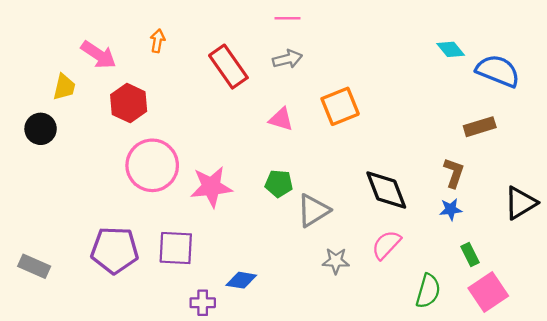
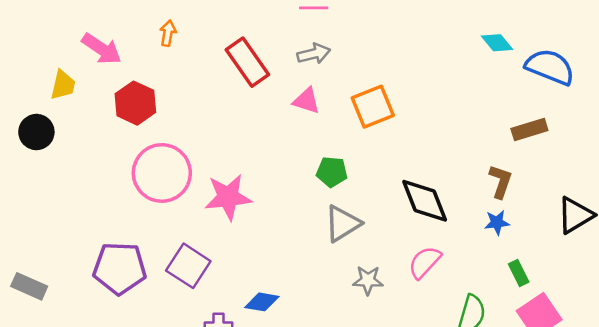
pink triangle: (281, 119) -> (306, 101), moved
green pentagon: (279, 184) -> (332, 172), moved
purple square: (176, 248) -> (188, 266), turned 30

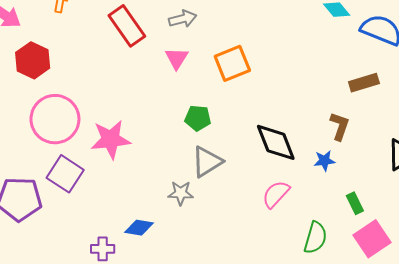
pink triangle: (306, 101) -> (177, 58), turned 45
blue star: (497, 222) -> (324, 161), moved
purple square: (188, 266) -> (65, 174), moved
gray star: (368, 280) -> (181, 193), moved

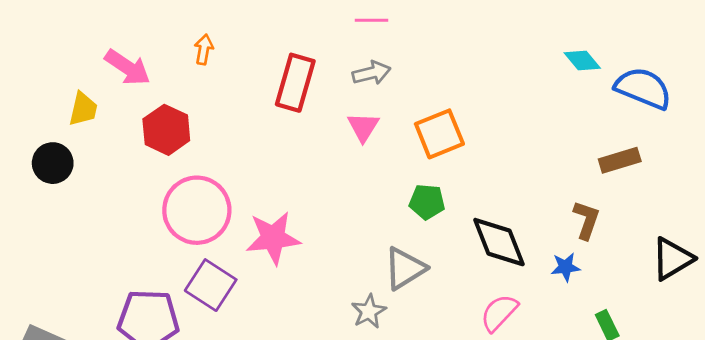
red rectangle: (127, 26) -> (295, 83), turned 51
green pentagon: (198, 118) -> (427, 202), moved
gray star: (181, 193) -> (369, 311), turned -30

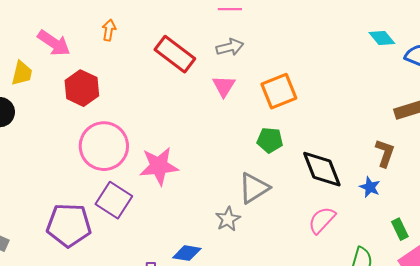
red rectangle: (295, 83) -> (175, 54), turned -69
blue star: (566, 267) -> (370, 187), turned 30

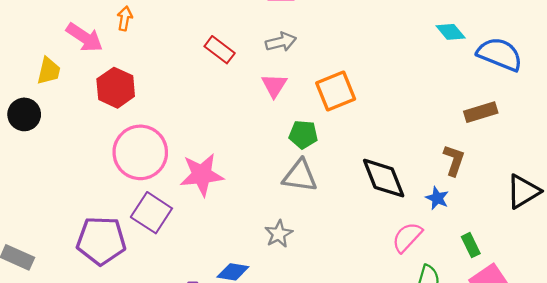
orange arrow: (109, 30) -> (125, 18), moved
red rectangle: (175, 54) -> (220, 50), size x0.7
green pentagon: (270, 140) -> (303, 135), moved
gray triangle: (254, 188) -> (300, 176), moved, turned 40
pink semicircle: (322, 220) -> (407, 237), moved

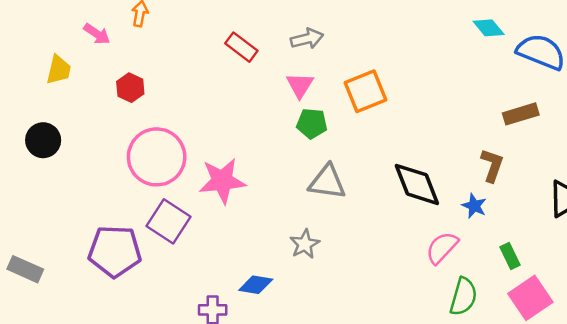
pink arrow: (84, 37) -> (97, 34), size x0.7
red hexagon: (116, 88) -> (130, 88), size x0.7
black circle: (24, 114) -> (43, 140), moved
green pentagon: (303, 135) -> (312, 123), moved

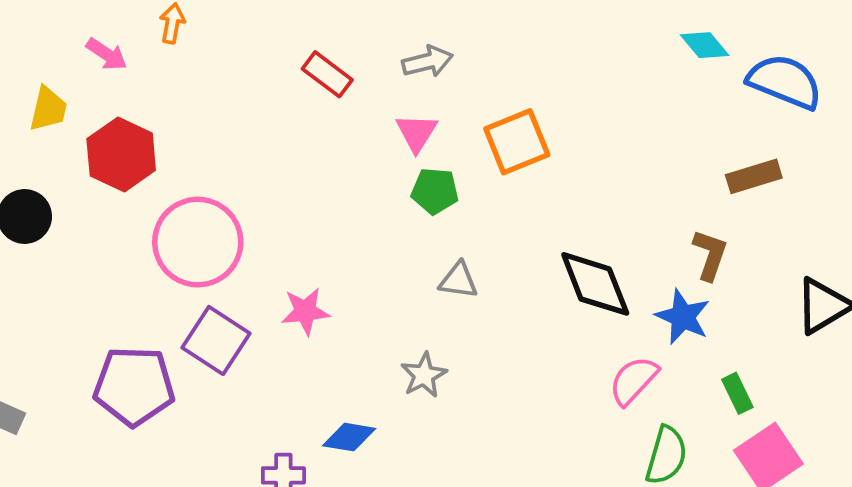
red hexagon: (130, 88) -> (121, 155), moved, size x1.6
pink star: (222, 181) -> (305, 311), moved, size x0.7
gray triangle: (327, 182) -> (458, 280), size x0.7
blue star: (474, 206) -> (683, 317), size x1.4

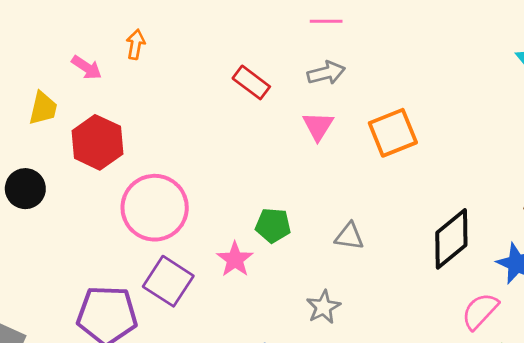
green pentagon: (435, 191) -> (273, 225), moved
black diamond: (595, 284) -> (451, 239), turned 72
pink star: (305, 311) -> (235, 259), turned -30

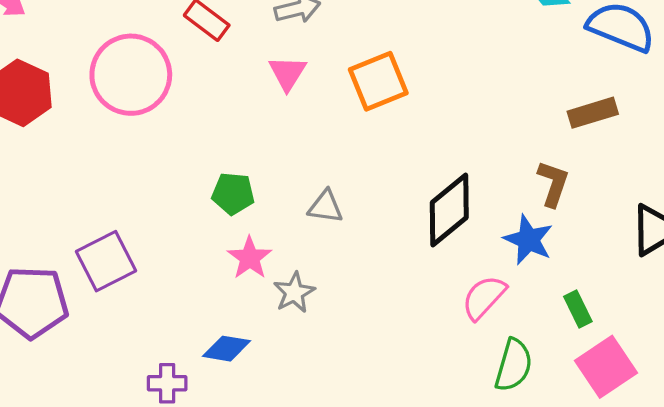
pink circle: (155, 208) -> (131, 75), moved
pink star: (235, 259) -> (250, 258), moved
purple square: (168, 281) -> (106, 261), turned 30

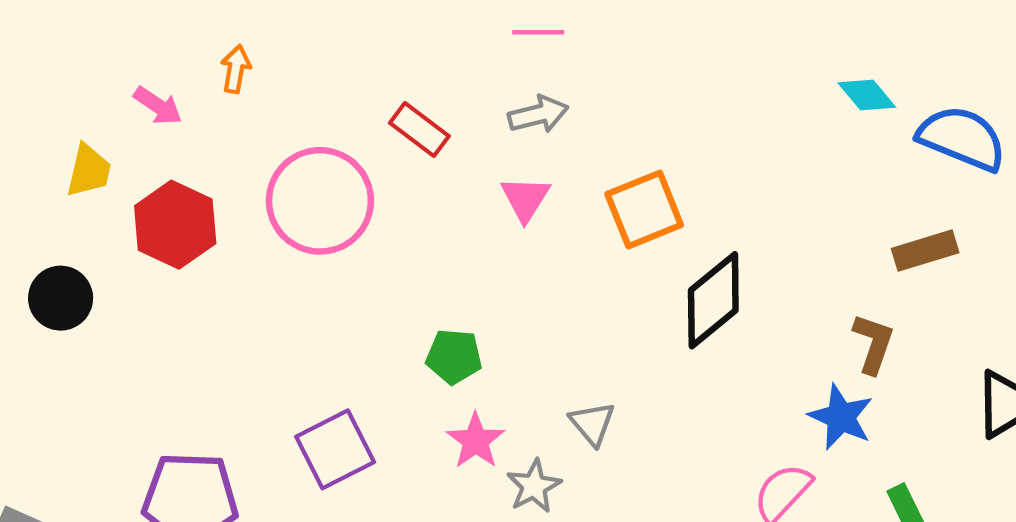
gray triangle: (325, 207) -> (592, 423), moved, turned 42
black diamond: (449, 210) -> (713, 300), moved
purple square: (106, 261) -> (335, 449), moved

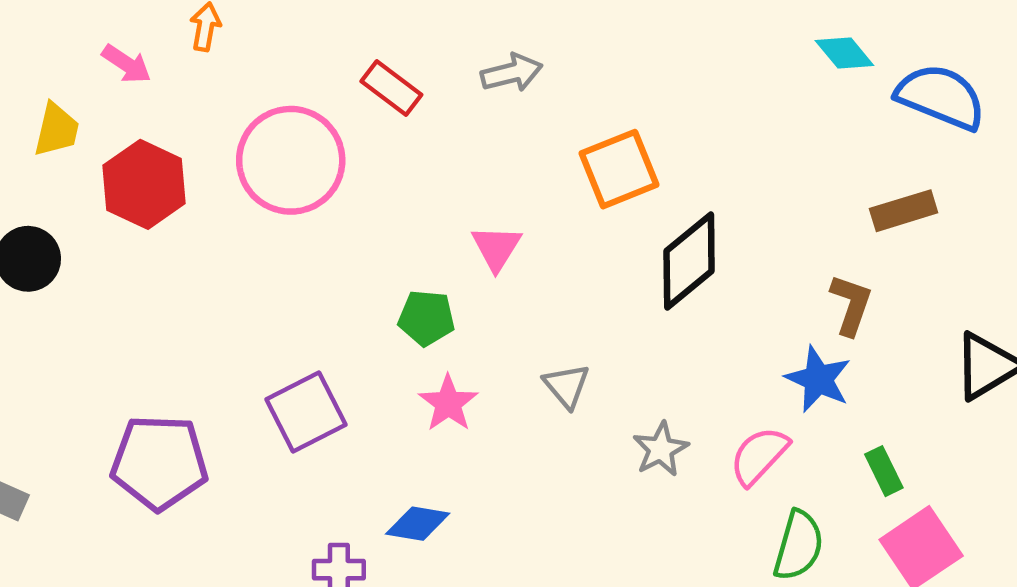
pink triangle: (525, 199) -> (496, 248), moved
gray star: (534, 486) -> (661, 449), moved

